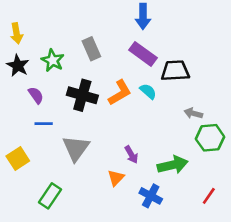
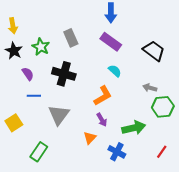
black trapezoid: (175, 71) -> (154, 51), moved, turned 40
orange L-shape: (120, 93) -> (103, 96), moved

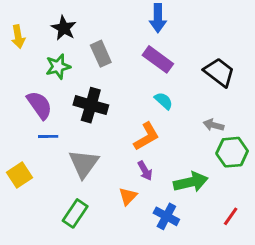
green star: (41, 47) -> (58, 67), turned 30
black star: (14, 51) -> (64, 28), moved
purple semicircle: (28, 74) -> (39, 105), size x1.5
green rectangle: (39, 152) -> (75, 213), moved

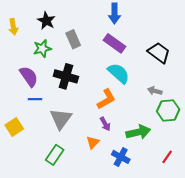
cyan semicircle: (164, 101) -> (119, 73), size x1.6

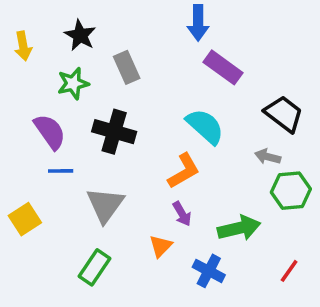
purple rectangle: (114, 43) -> (223, 67), moved
black trapezoid: (159, 53) -> (284, 114), moved

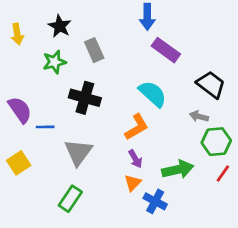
purple semicircle: (50, 132) -> (20, 110), moved
orange triangle: (161, 246) -> (133, 183), moved
red line: (289, 271) -> (223, 173), moved

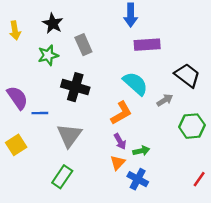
purple rectangle: (166, 50) -> (147, 45), turned -40
gray arrow: (199, 116) -> (165, 100), moved, turned 133
green arrow: (178, 169) -> (141, 151), moved, size x0.6
red line: (223, 173) -> (199, 179), moved

